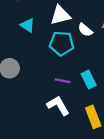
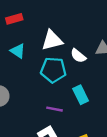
cyan rectangle: (89, 80) -> (81, 95), moved

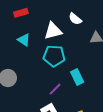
white semicircle: (78, 56) -> (75, 19), moved
purple line: (54, 109) -> (55, 89), turned -56

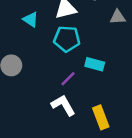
cyan rectangle: (77, 77) -> (95, 64), turned -49

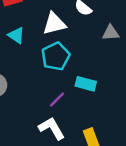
cyan pentagon: (67, 39) -> (56, 56), turned -30

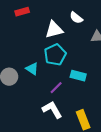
cyan triangle: (16, 35) -> (32, 69), moved

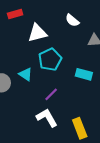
white triangle: (54, 30) -> (37, 33), moved
cyan rectangle: (78, 76) -> (84, 74), moved

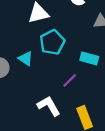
purple line: (51, 94) -> (70, 80), moved

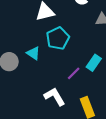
cyan rectangle: (89, 58) -> (94, 63), moved, turned -70

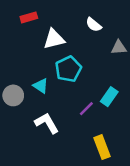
white L-shape: (55, 97) -> (47, 123), moved

